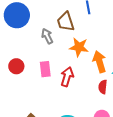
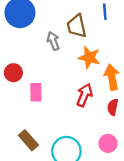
pink rectangle: (45, 69) -> (36, 92), moved
red arrow: (67, 77) -> (84, 95), moved

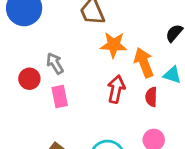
gray arrow: (53, 41) -> (55, 63), moved

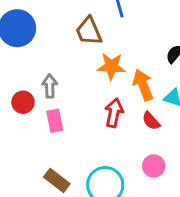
gray arrow: (55, 63) -> (50, 86), turned 30
red semicircle: (151, 97) -> (151, 121), turned -42

